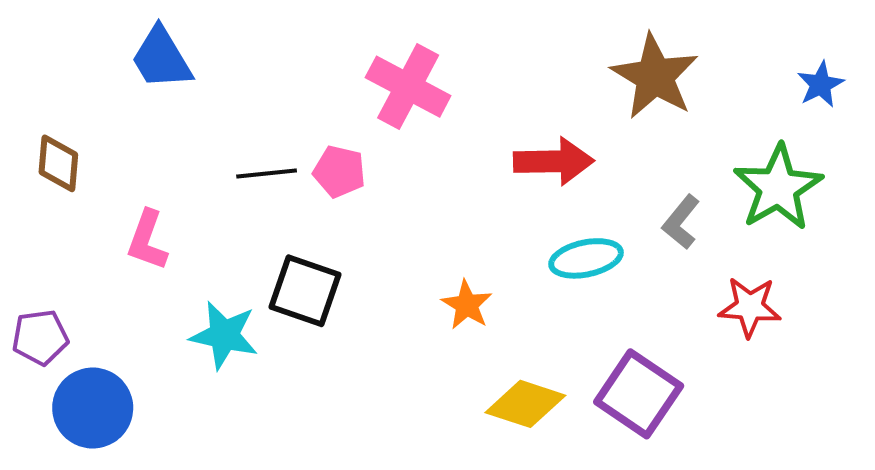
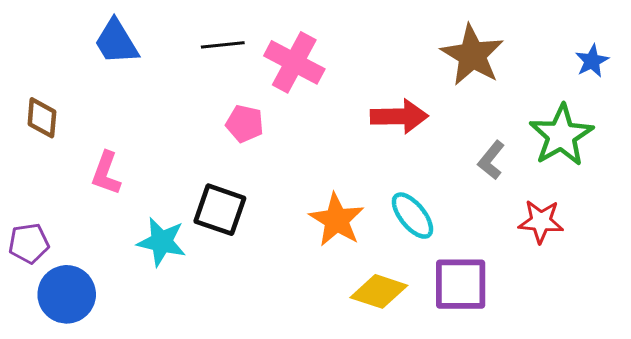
black line: (267, 173) -> (223, 45), moved
cyan ellipse: (586, 258) -> (412, 216), moved, turned 63
orange star: (467, 305) -> (337, 220), size x1.5
purple square: (639, 394) -> (461, 284), turned -34

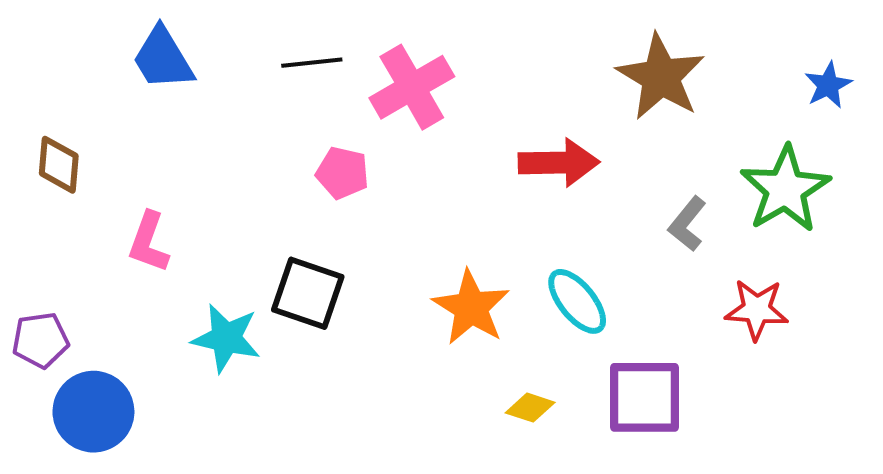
pink cross: (294, 62) -> (412, 87), turned 32
yellow diamond: (379, 291) -> (530, 408), size x0.6

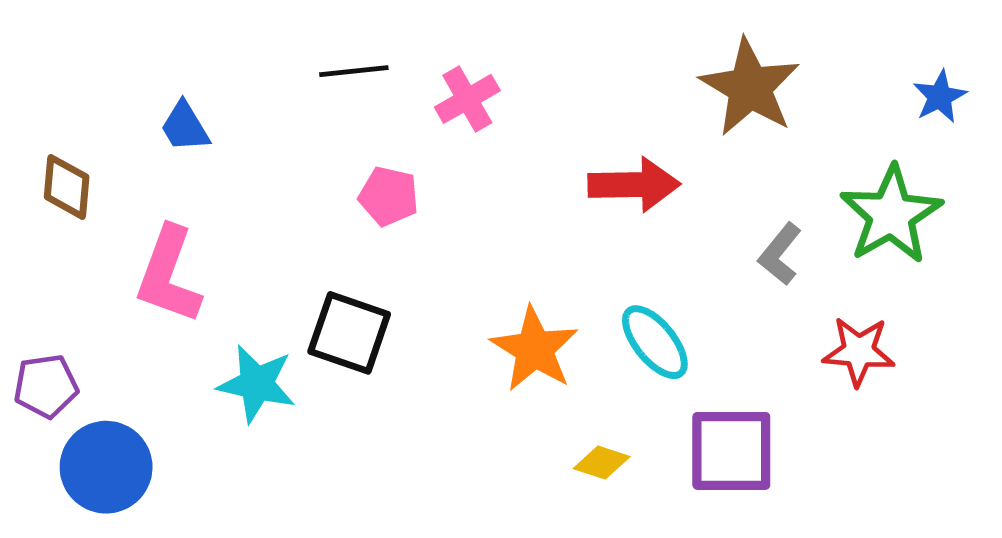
blue trapezoid: (163, 59) -> (185, 127), moved, size x0.7
pink cross: (412, 87) -> (467, 99), size x0.7
pink L-shape: (149, 242) -> (169, 275), size x1.4

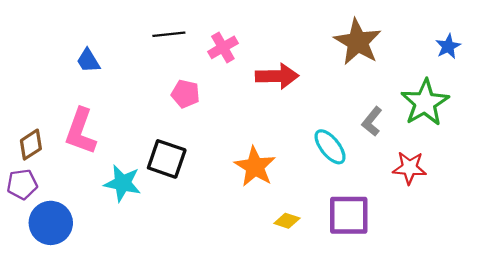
red arrow: (634, 185) -> (277, 76), moved
brown diamond: (67, 187) -> (31, 145), moved, turned 52
cyan ellipse: (655, 342) -> (330, 147), moved

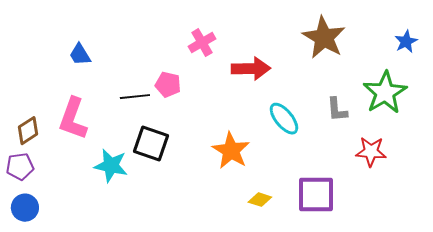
black line: (169, 34) -> (135, 97), moved
gray L-shape: (372, 121) -> (337, 110), turned -44
cyan ellipse: (330, 147) -> (284, 119), moved
blue circle: (51, 223) -> (25, 208), moved, size x0.7

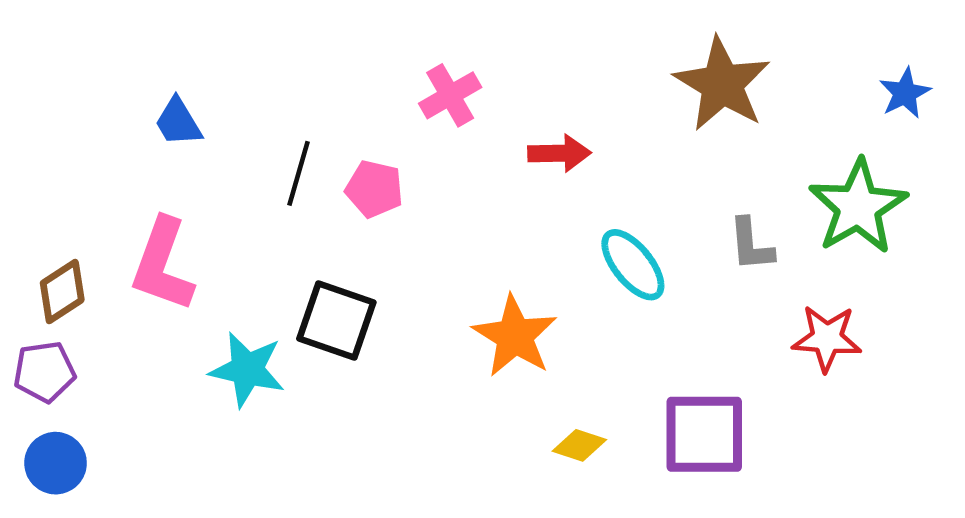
red arrow: (251, 69) -> (559, 153), size x0.7
black line: (135, 97) -> (299, 173), moved, turned -68

